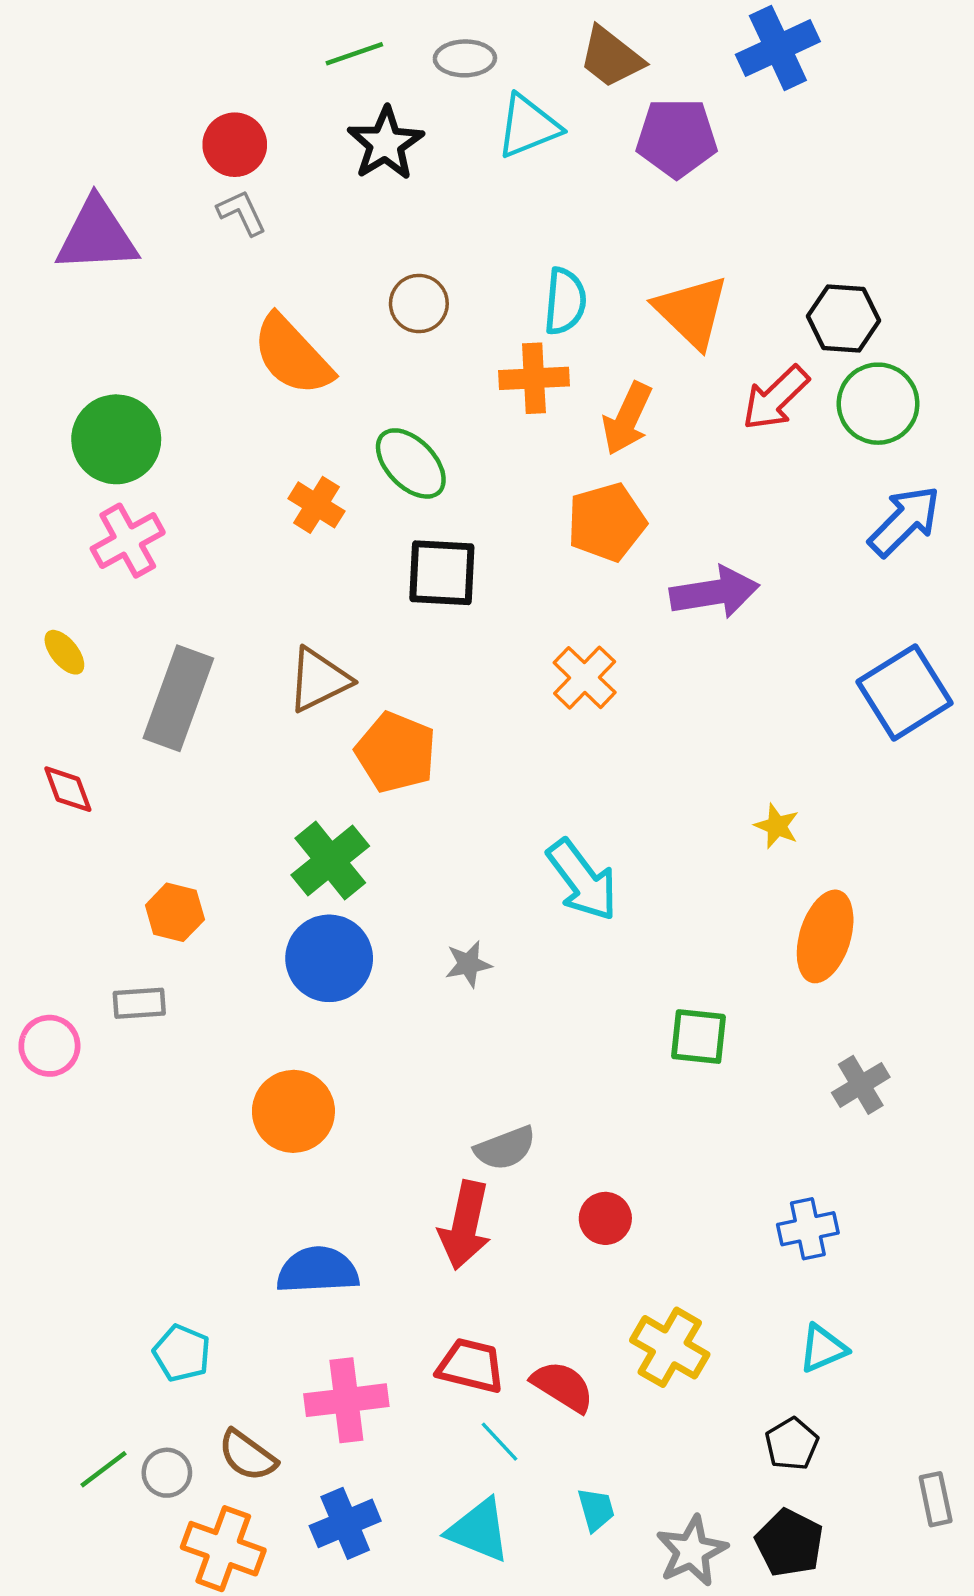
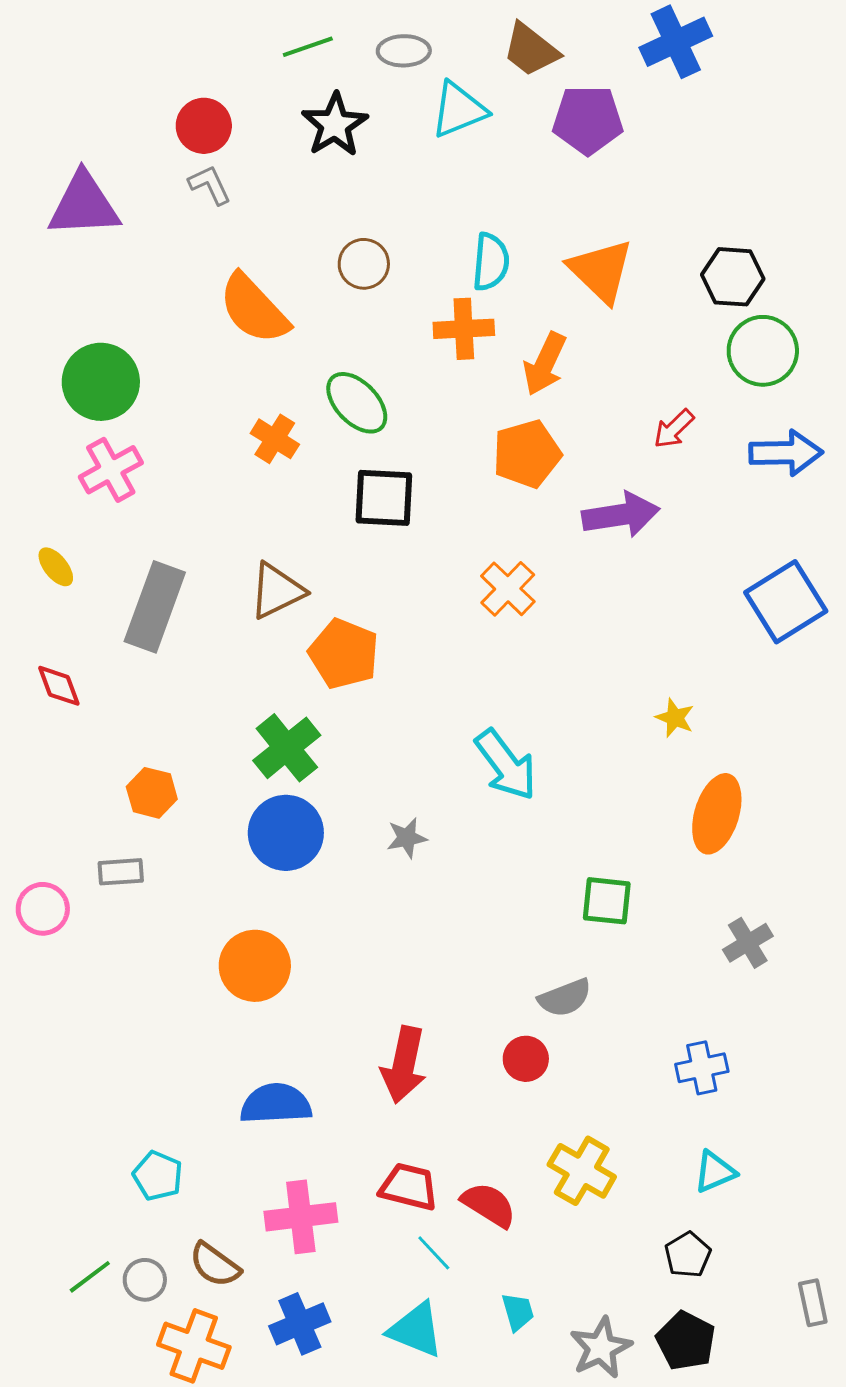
red arrow: (776, 398) -> (674, 429), moved, size x0.7
blue arrow: (905, 521) -> (786, 453), turned 44
gray semicircle: (505, 1148) -> (565, 998), moved

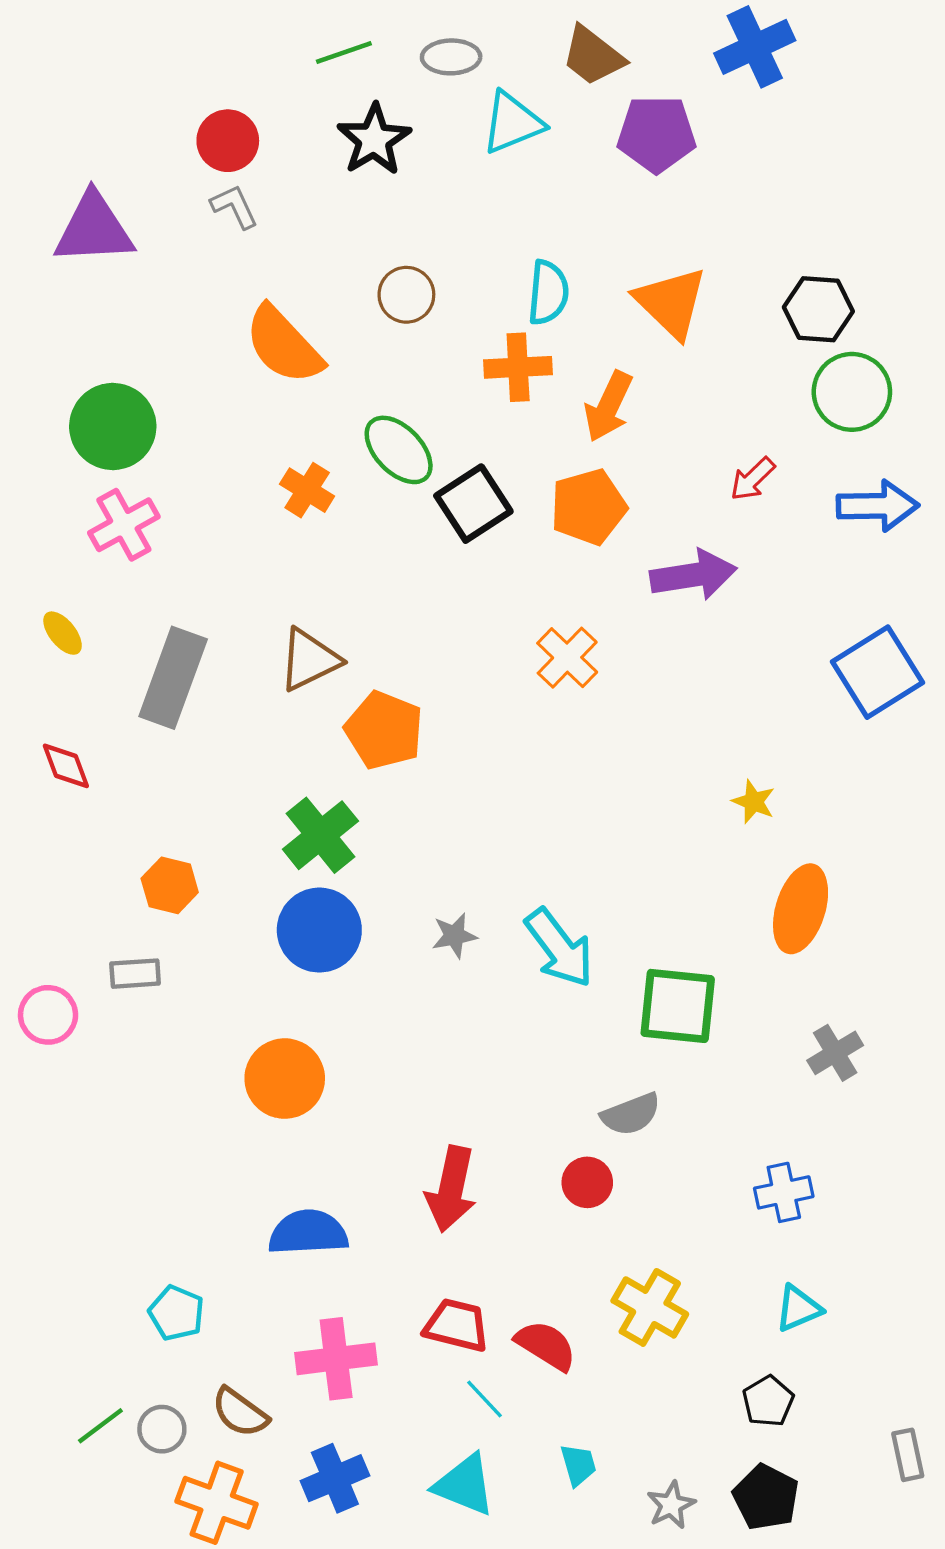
black square: (384, 498) -> (473, 504), moved, turned -36
cyan arrow: (506, 765) -> (559, 948), moved
green square: (607, 901) -> (678, 1006), size x1.4
gray star: (601, 1348) -> (671, 1505), size x0.7

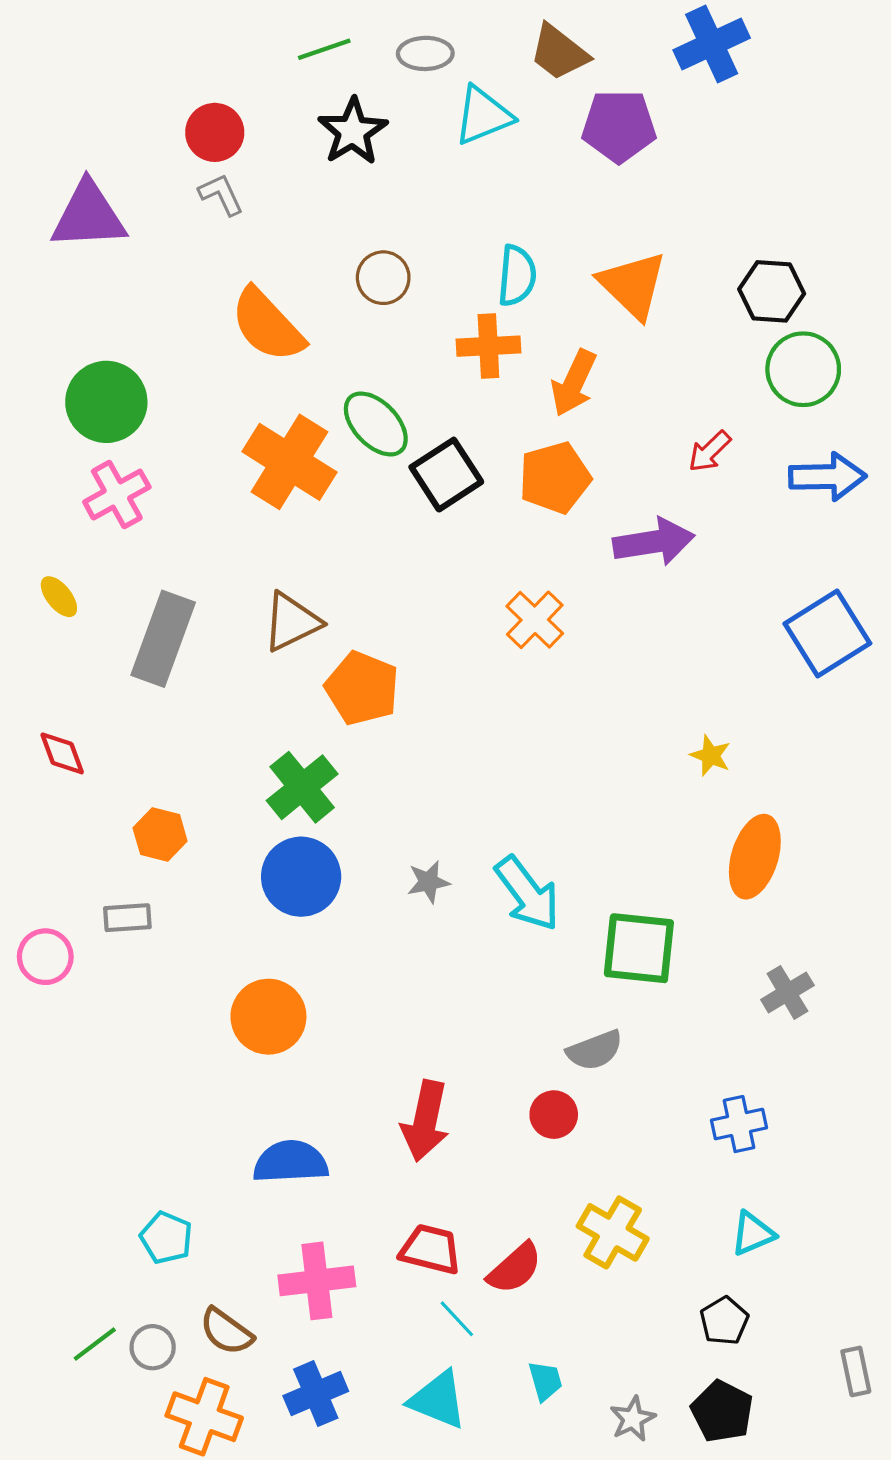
orange cross: (307, 490) -> (289, 462), size x1.8
red diamond: (66, 766) -> (62, 753), moved
red semicircle: (546, 1345) -> (515, 1268), turned 106

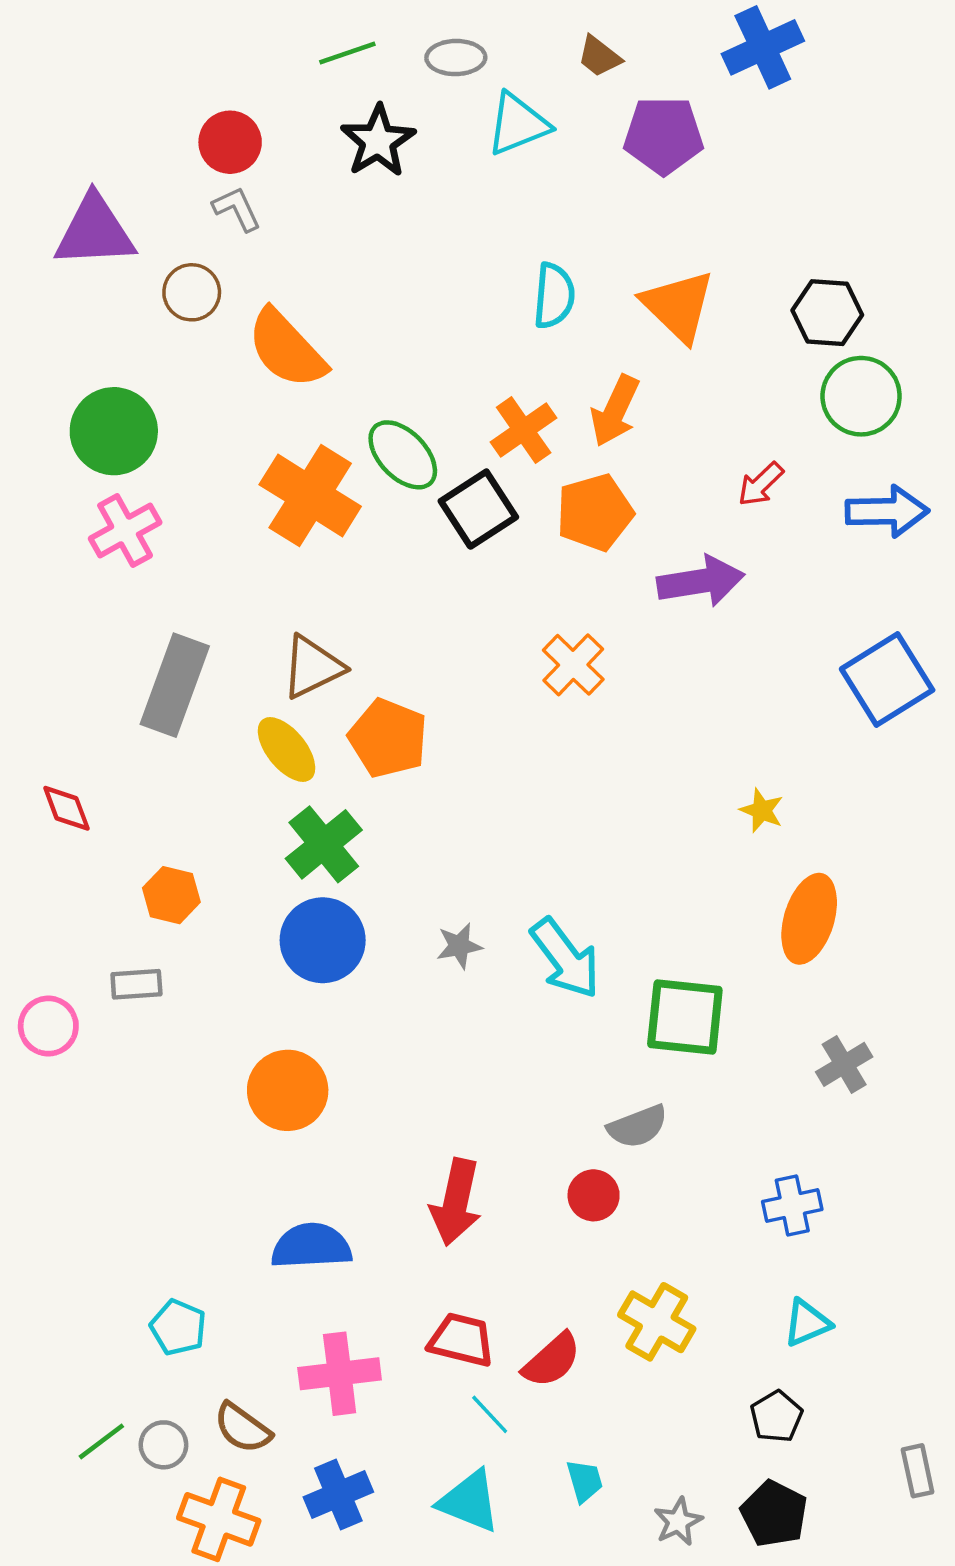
brown trapezoid: (559, 52) -> (599, 56), size x0.7
brown circle: (383, 278) -> (192, 292), moved
orange cross: (488, 346) -> (524, 430), moved, turned -32
yellow ellipse: (59, 597) -> (287, 749), moved, size x1.5

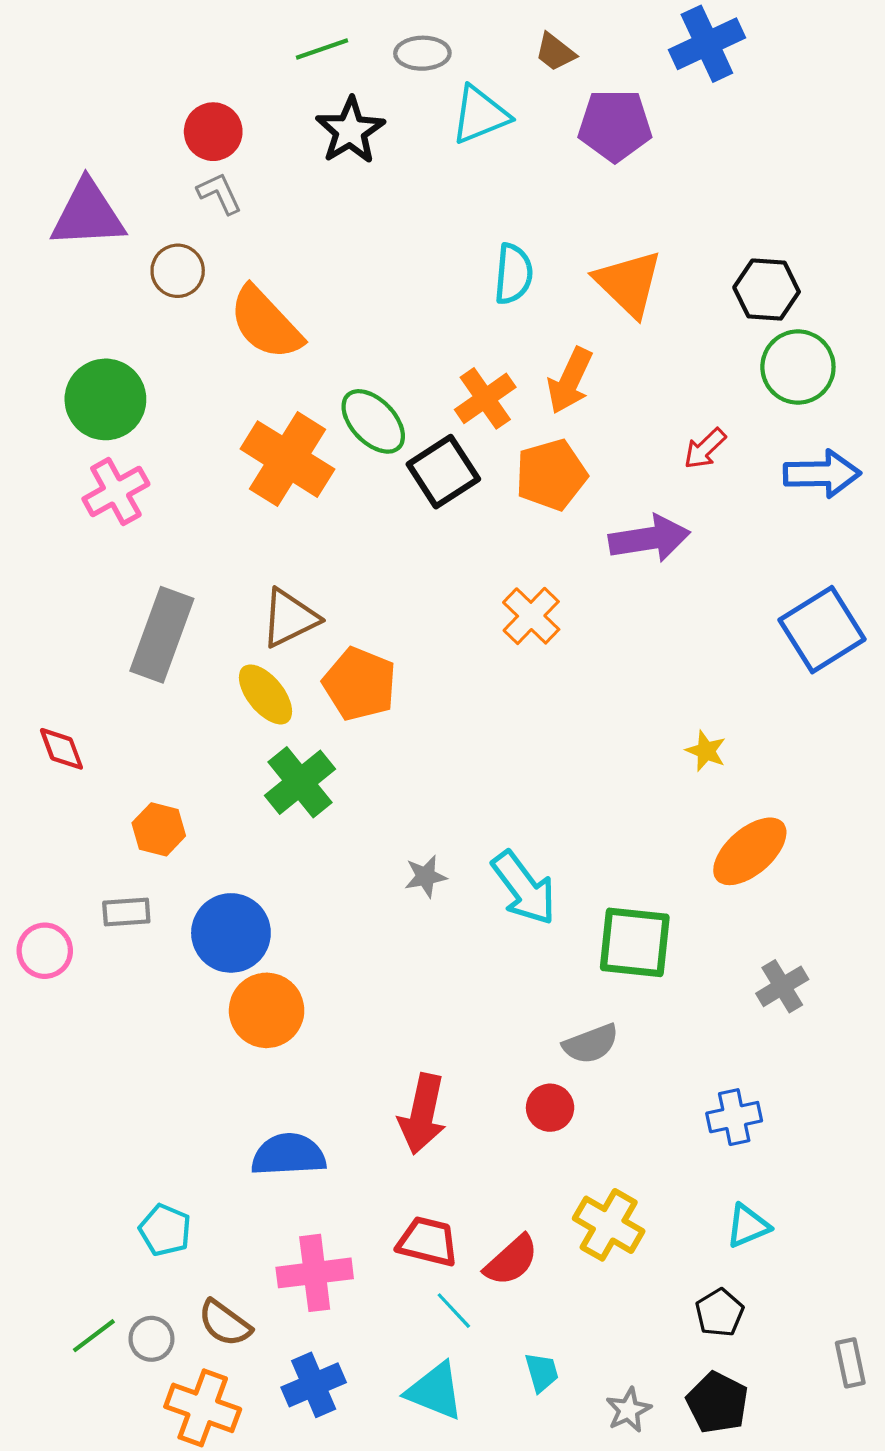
orange ellipse: (809, 919) -> (750, 851), turned 32
blue circle: (323, 940) -> (231, 933), moved

